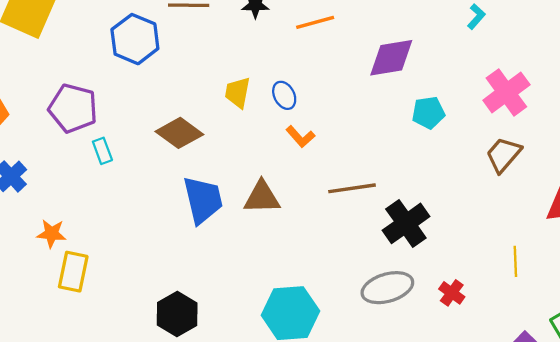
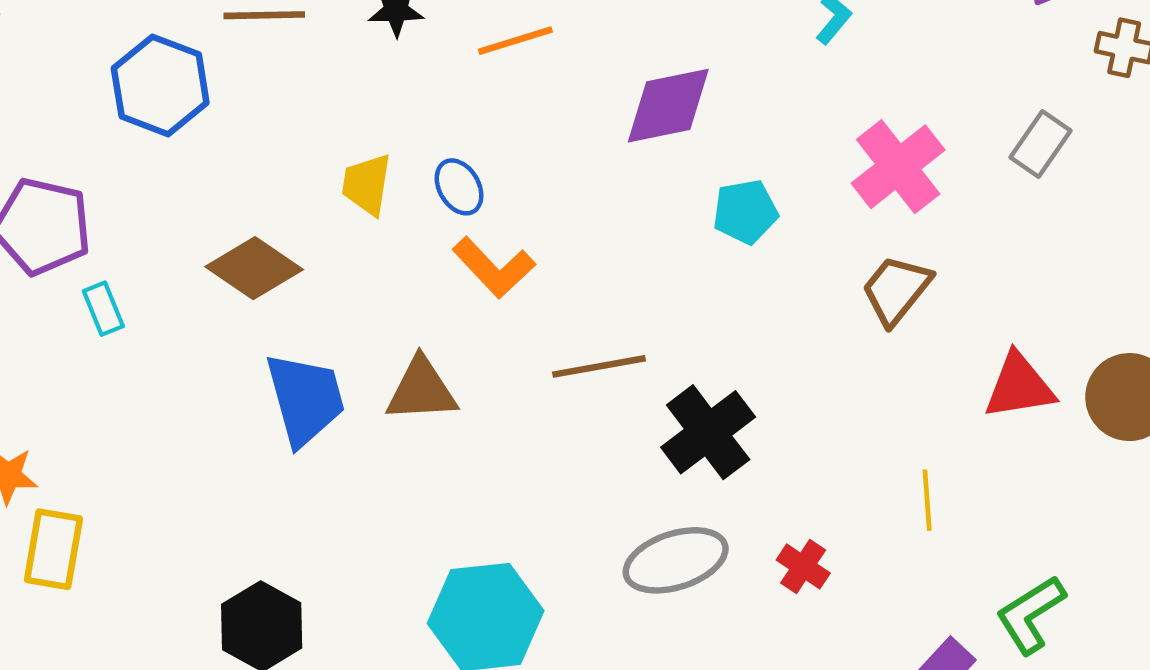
orange L-shape: (300, 137) -> (494, 267), size x1.4

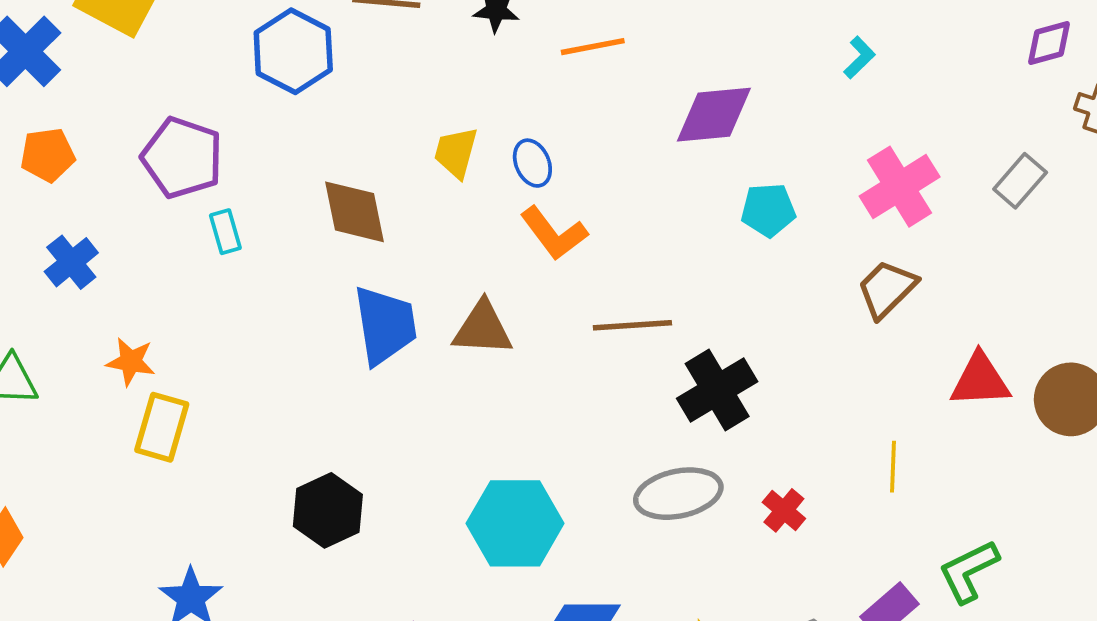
brown diamond: (254, 268) -> (355, 212), turned 38

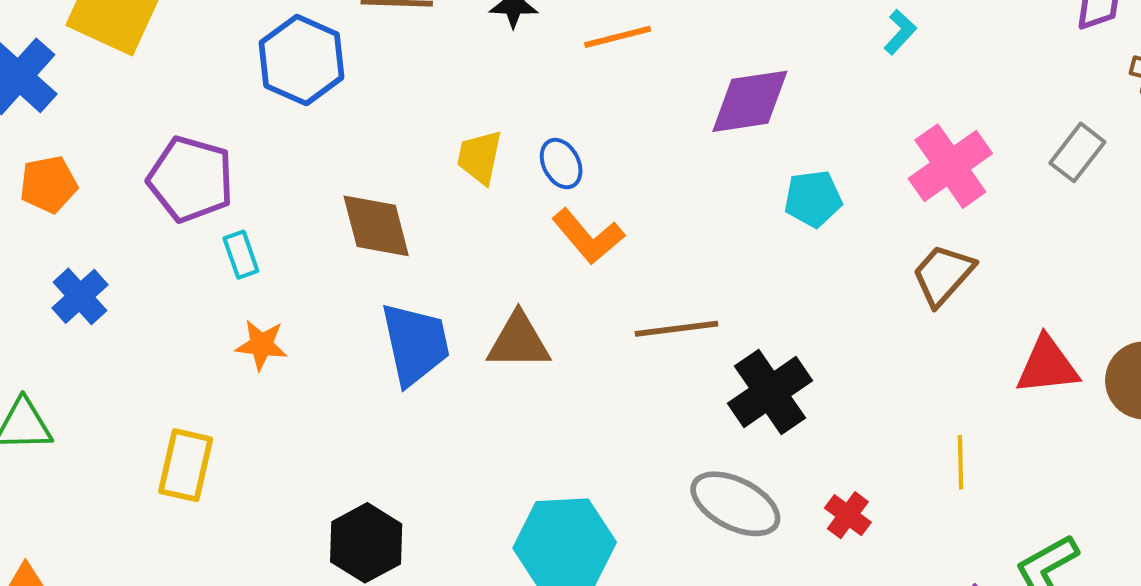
orange star: (131, 362) -> (261, 345), moved
gray ellipse: (678, 494) -> (735, 504), turned 42

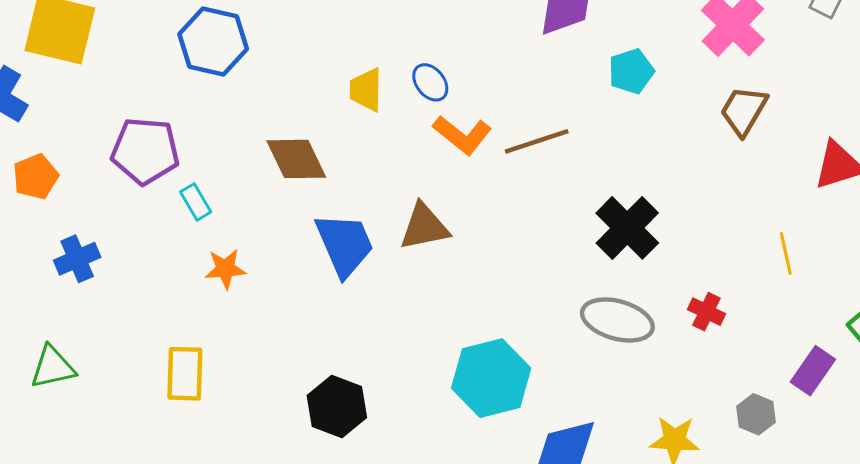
blue cross: (80, 296) -> (77, 259), turned 30
brown line: (677, 329) -> (537, 141), moved

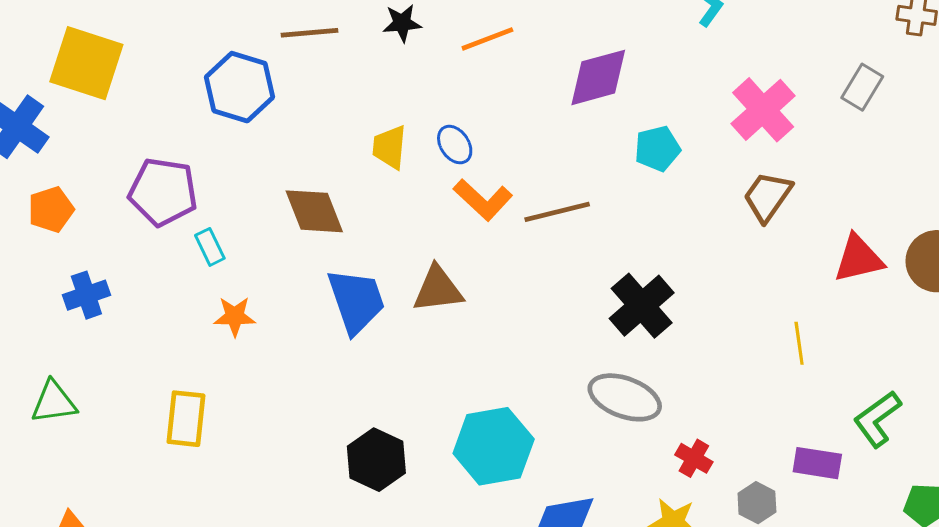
red cross: (706, 312) -> (694, 458), moved
purple rectangle: (813, 371) -> (817, 463), turned 60
black hexagon: (337, 406) -> (376, 460), moved

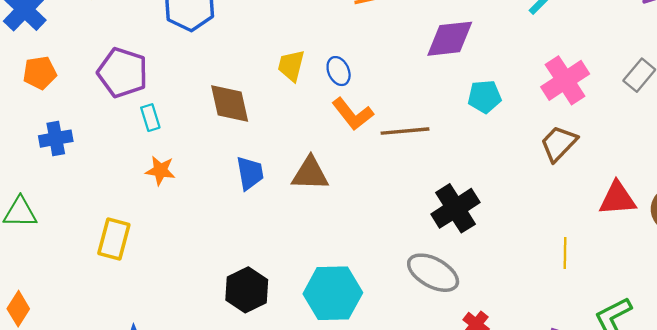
blue trapezoid: (356, 301) -> (250, 173), size x0.7

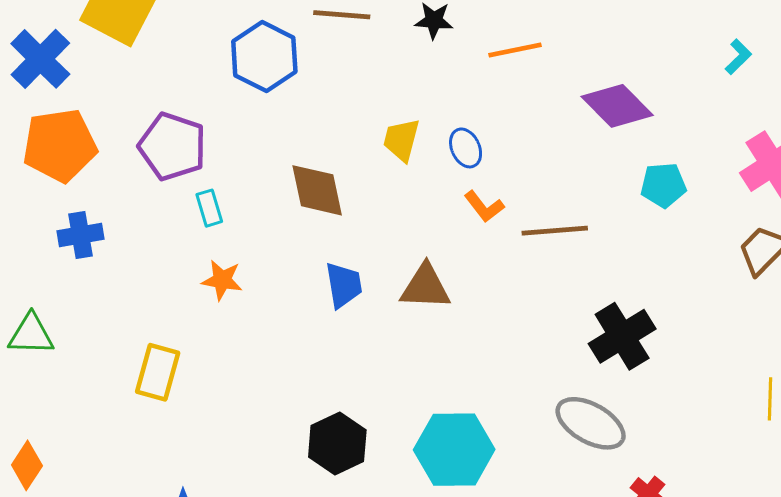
purple diamond: (450, 39) -> (617, 106), turned 51
orange pentagon: (40, 73) -> (60, 145), size x1.6
orange L-shape: (353, 114) -> (484, 207), size x0.7

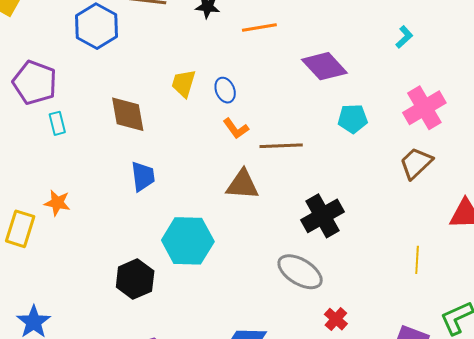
orange star: (222, 280) -> (57, 203), moved
brown triangle: (425, 287) -> (242, 185), moved
cyan hexagon: (454, 450) -> (188, 241), moved

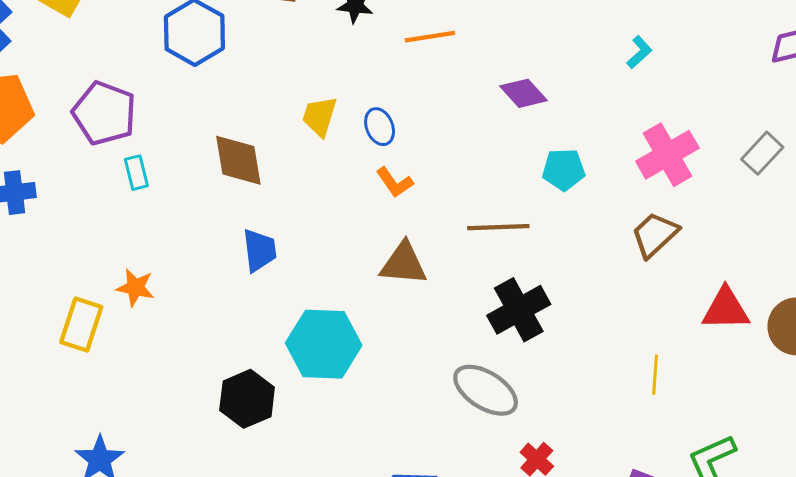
purple diamond: (324, 66) -> (523, 93), size x0.7
brown line: (281, 146) -> (498, 227), moved

